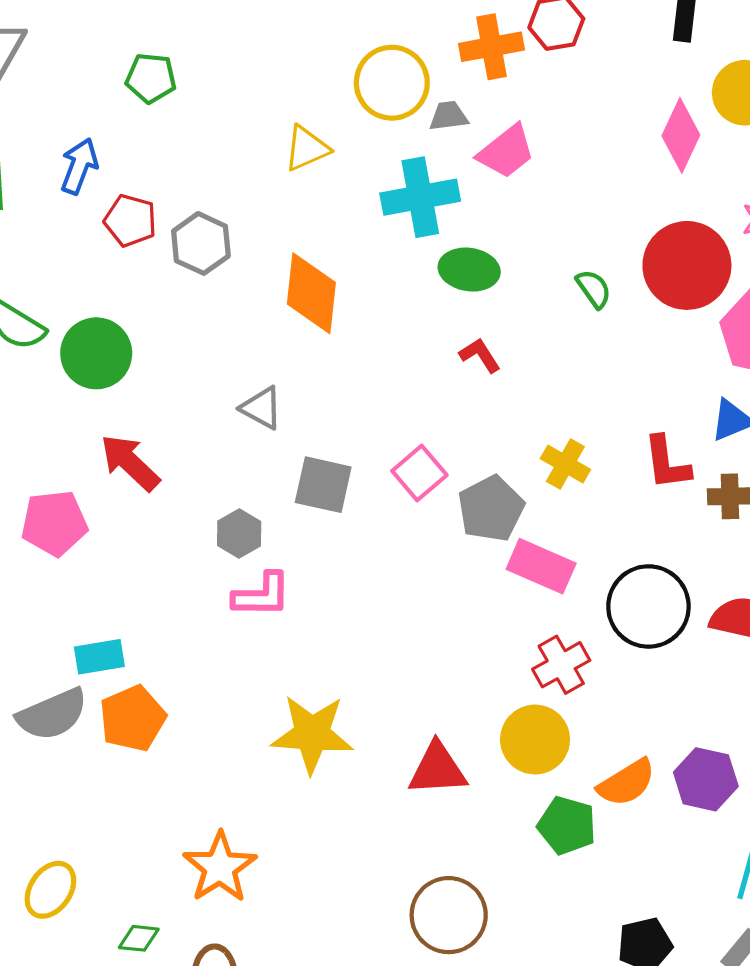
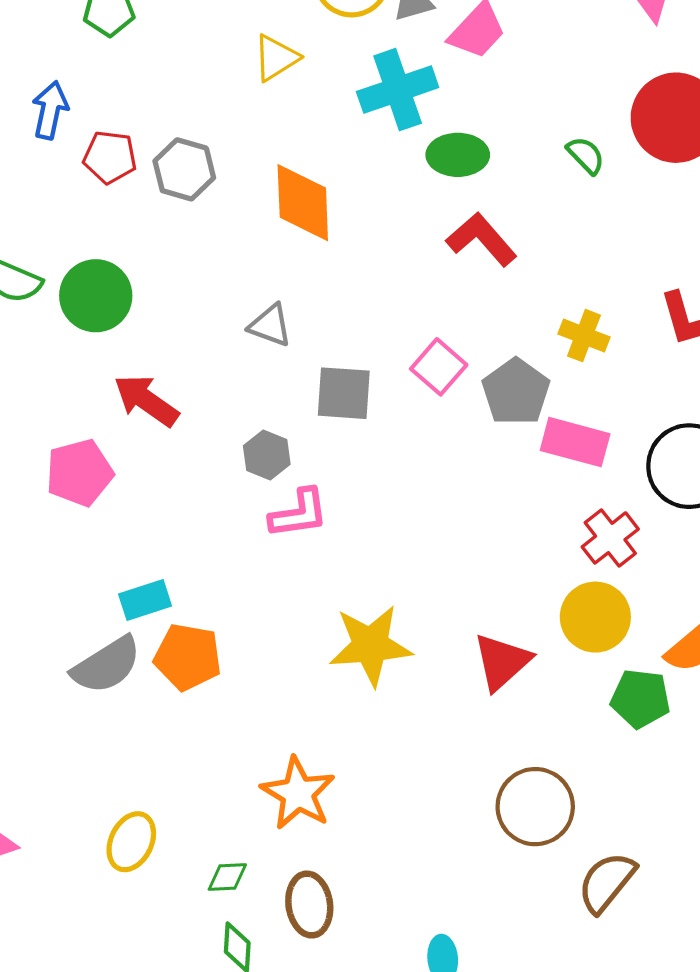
red L-shape: (480, 355) -> (482, 239), size x1.6
orange pentagon: (133, 718) -> (188, 657), turned -30
red triangle: (437, 769) -> (502, 662), turned -30

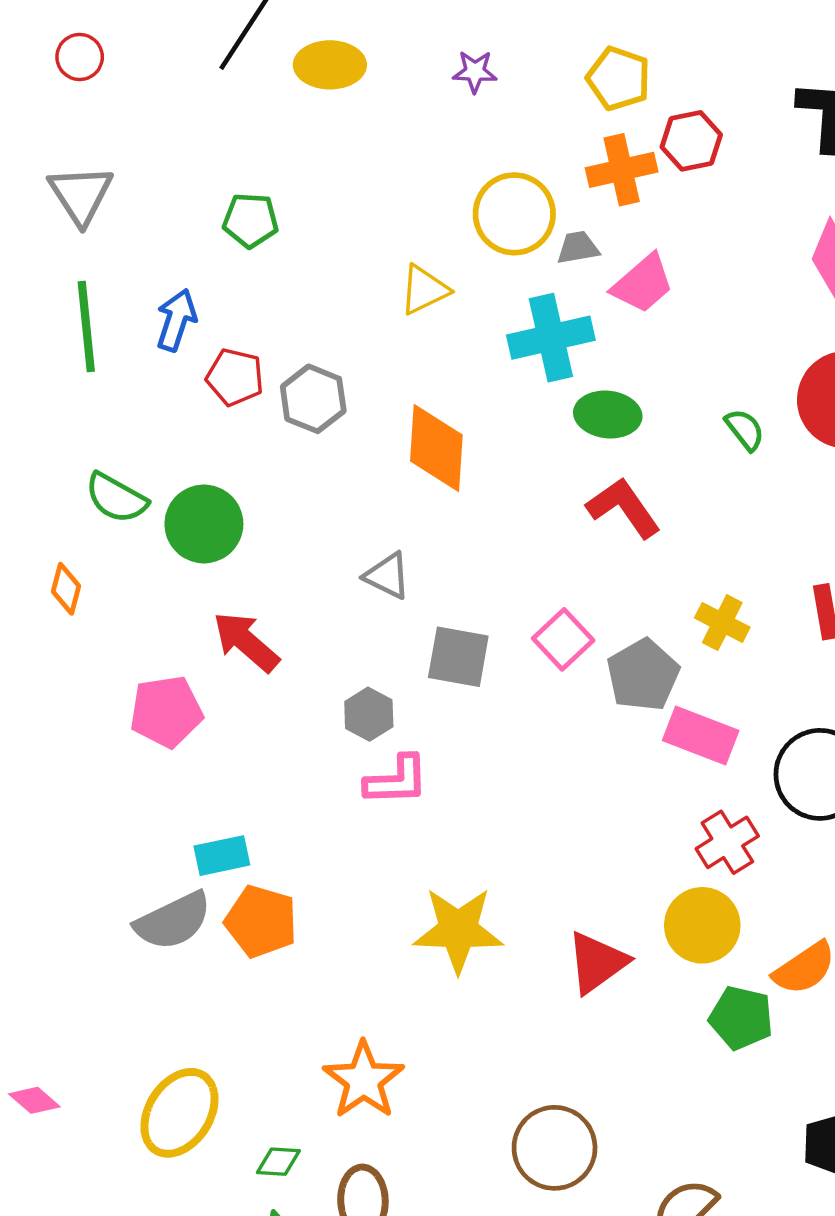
brown circle: (535, 807) -> (555, 1148), moved
yellow ellipse: (131, 842) -> (179, 1113), size x1.4

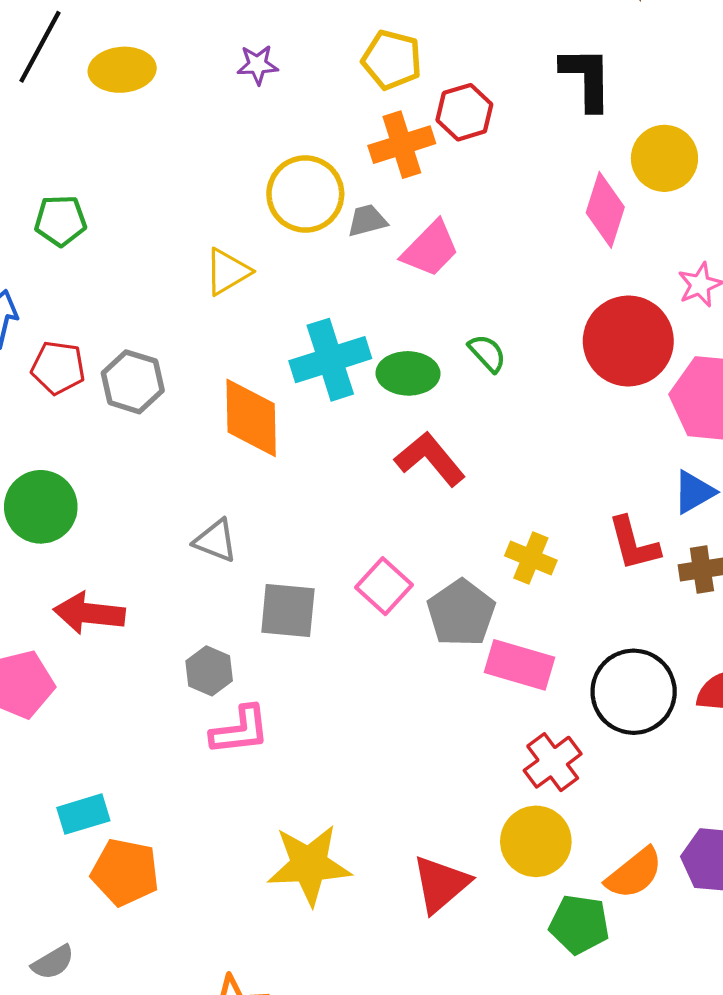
cyan cross: (551, 338) -> (330, 360), moved
green semicircle: (745, 430) -> (487, 353), moved
red arrow: (246, 642) -> (89, 613), turned -30
gray semicircle: (173, 921) -> (53, 962), moved, size x0.6

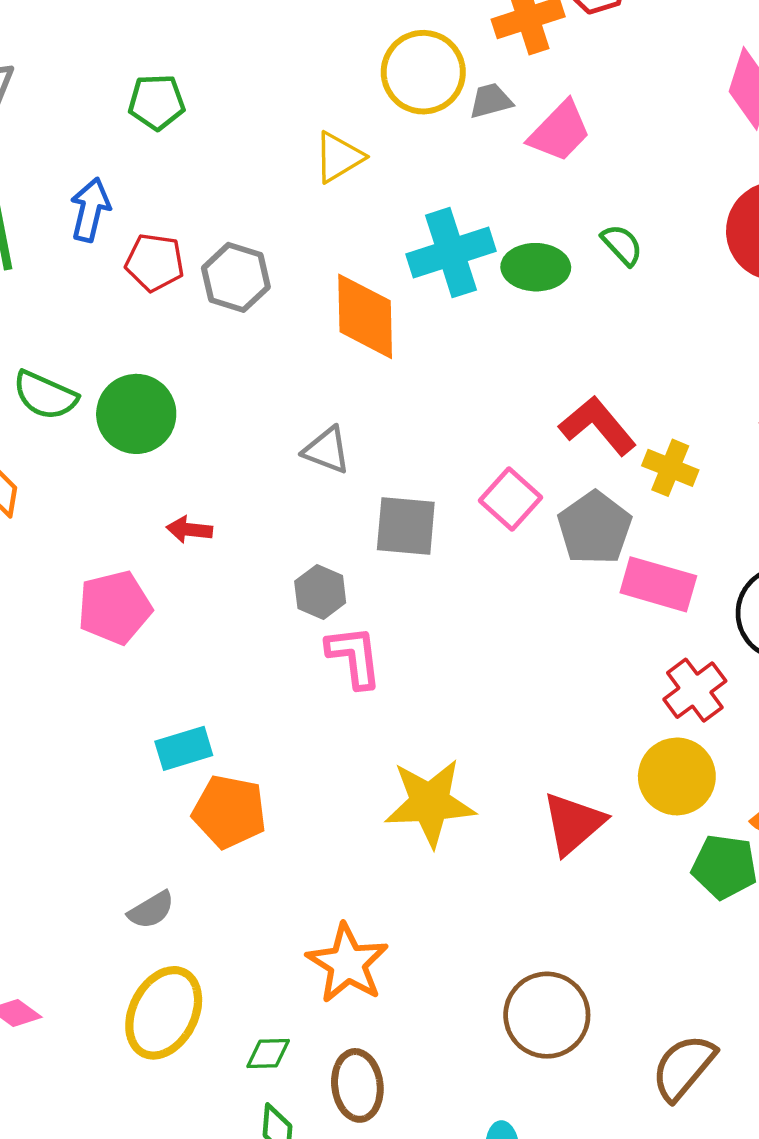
red L-shape: (430, 459) -> (598, 426), moved
red arrow: (89, 613) -> (189, 530), size x0.6
pink L-shape: (240, 730) -> (354, 657), turned -90

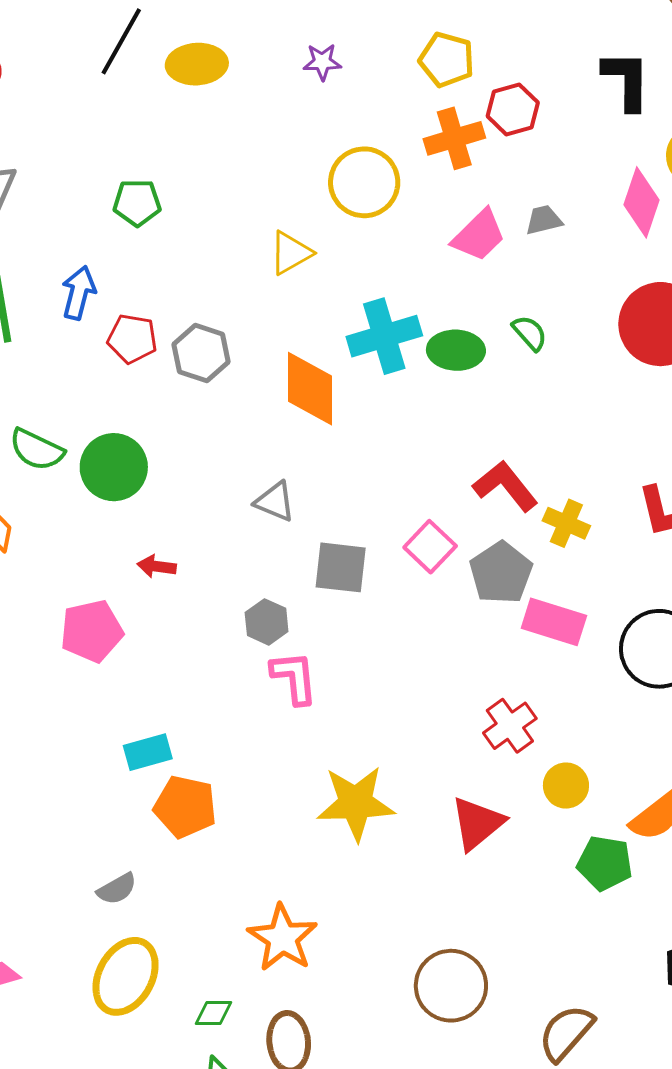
gray trapezoid: (491, 101) -> (544, 220), moved
red cross: (695, 690) -> (510, 726), moved
yellow circle: (677, 776) -> (566, 786), size x0.7

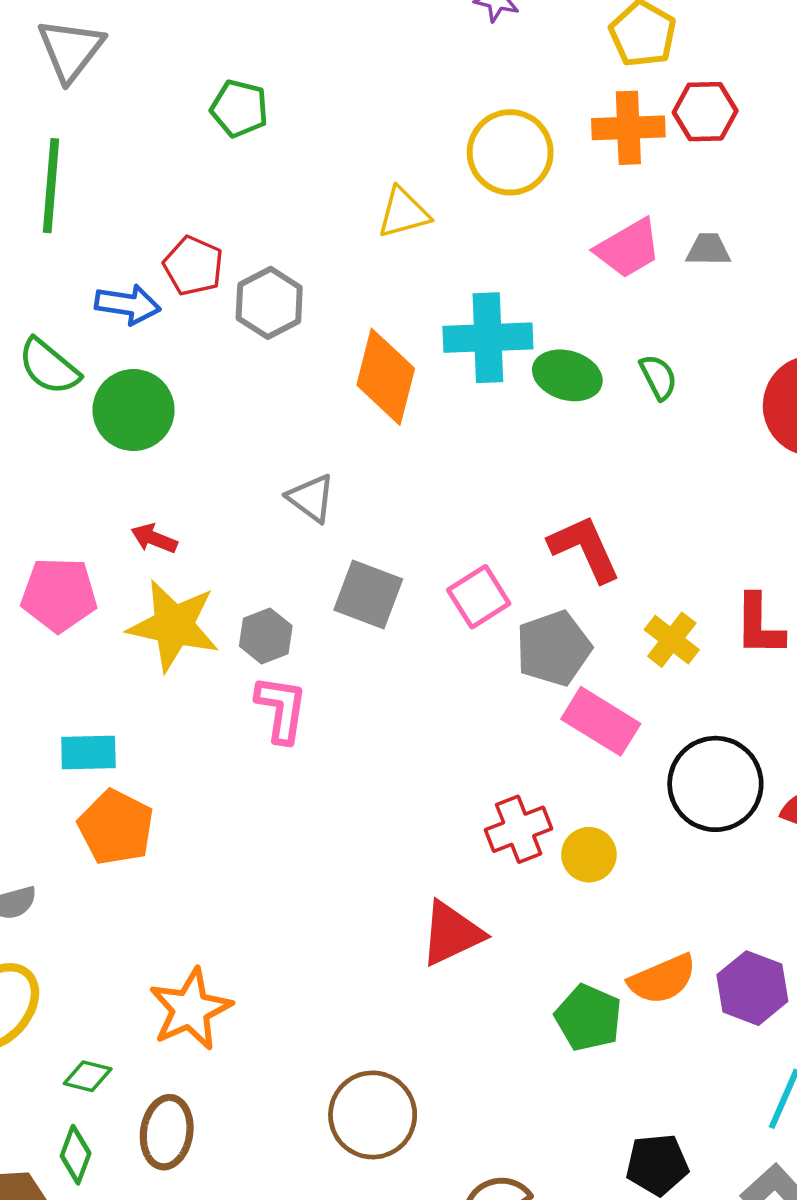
blue arrow: (79, 293) -> (128, 304), moved, turned 70
yellow cross: (566, 523) -> (672, 640), moved
yellow circle: (566, 786) -> (589, 855), moved
yellow star: (356, 803) -> (174, 626), moved

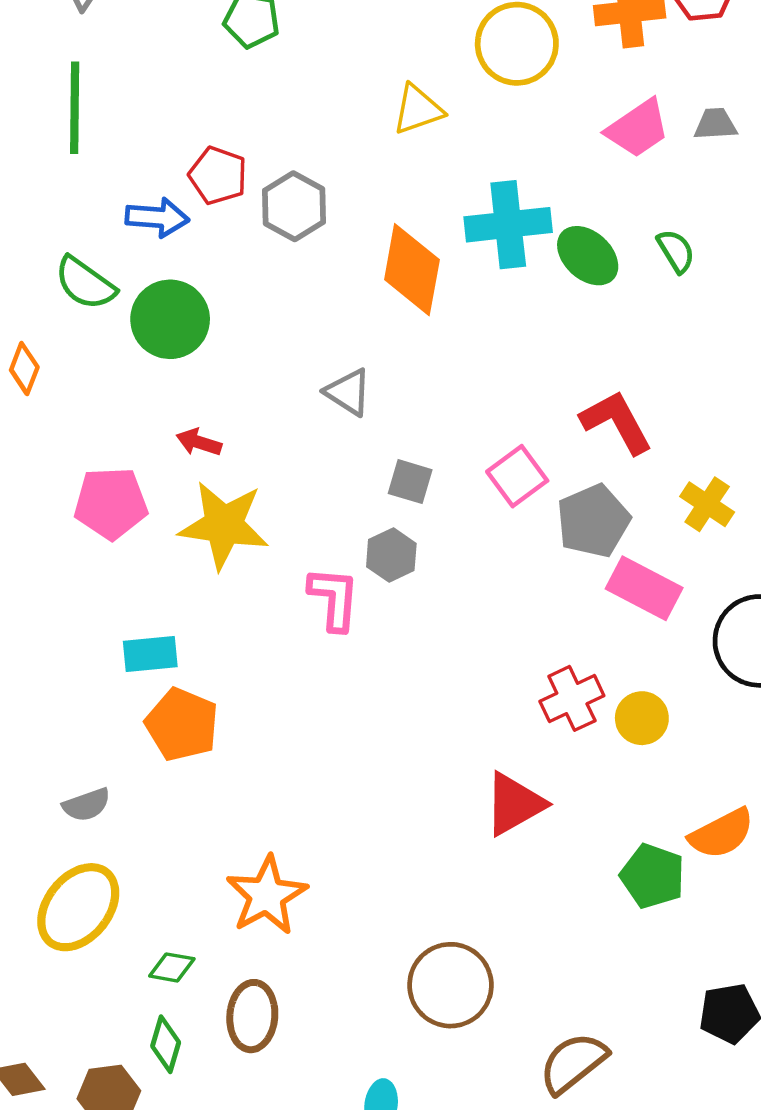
green ellipse: (567, 375) -> (588, 256), turned 30
gray square: (368, 594) -> (410, 482), size x0.7
gray hexagon: (266, 636) -> (391, 555), moved

